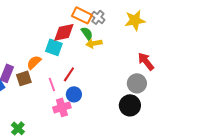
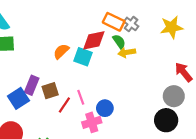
orange semicircle: (34, 62) -> (61, 51), moved
red line: (69, 74) -> (64, 105), moved

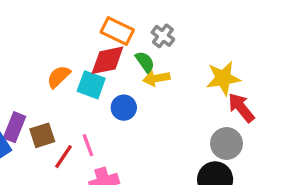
orange rectangle: (114, 22) -> (117, 31), moved
yellow star: (172, 27) -> (223, 78), moved
blue circle: (105, 108) -> (124, 108), moved

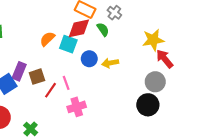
yellow arrow: (156, 78) -> (110, 63), moved

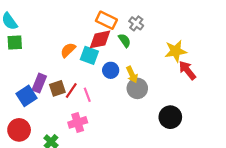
yellow arrow: (110, 63) -> (132, 75), turned -105
gray circle: (155, 82) -> (137, 88), moved
red line: (51, 90) -> (71, 91), moved
pink cross: (77, 107) -> (78, 122), moved

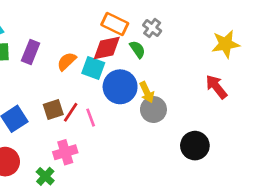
yellow star: (176, 51) -> (226, 44), moved
blue circle: (111, 70) -> (120, 87), size x1.6
purple rectangle: (39, 83) -> (31, 52), moved
pink cross: (78, 122) -> (65, 152), moved

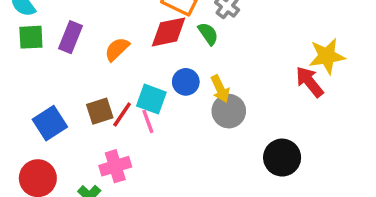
yellow star: (226, 44) -> (327, 56), moved
cyan square: (93, 68) -> (151, 99), moved
blue circle: (120, 87) -> (186, 82), size x0.6

